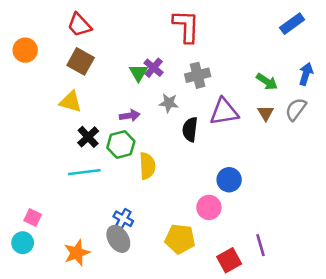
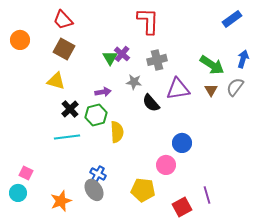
green arrow: (267, 82) -> (212, 65), size x1.4
black semicircle: (190, 129) -> (151, 103), turned -48

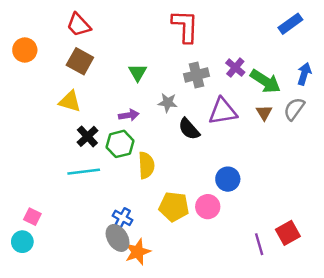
purple cross: (122, 54) -> (235, 68), moved
yellow pentagon: (143, 190) -> (174, 207), moved
orange star: (61, 201) -> (138, 252), moved
red square: (182, 207) -> (288, 233), moved

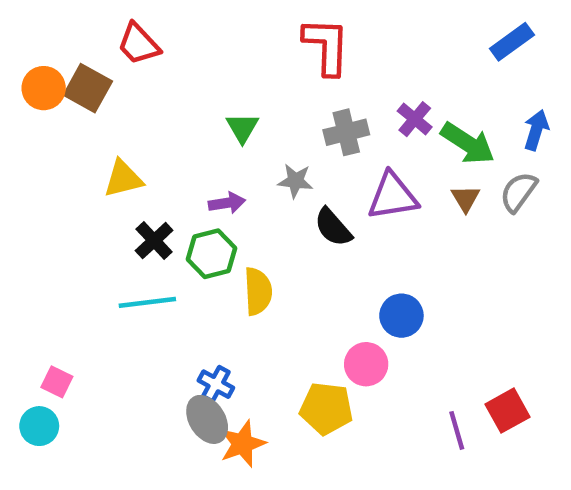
brown square: (80, 61) -> (88, 88), moved
yellow triangle: (70, 101) -> (123, 179), turned -30
yellow pentagon: (174, 207) -> (326, 408), moved

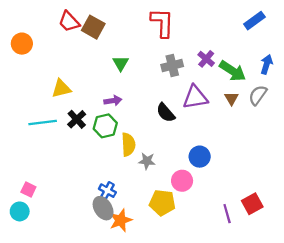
brown square: (88, 88) -> (93, 27), moved
gray star: (295, 181) -> (147, 161), moved
cyan line: (147, 302) -> (43, 123), moved

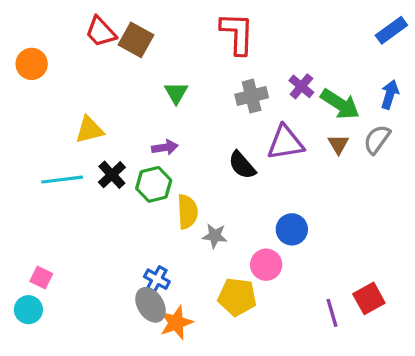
blue rectangle: (254, 21) -> (391, 30), moved

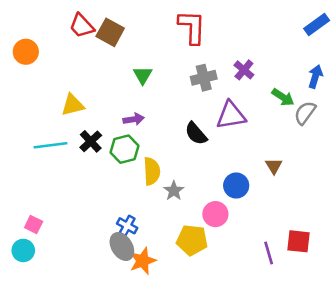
green arrow: (340, 104) -> (283, 97), moved, size x0.7
brown triangle: (338, 144) -> (274, 166), moved
gray star: (215, 236) -> (174, 191), turned 30
red square: (369, 298) -> (298, 241), turned 35

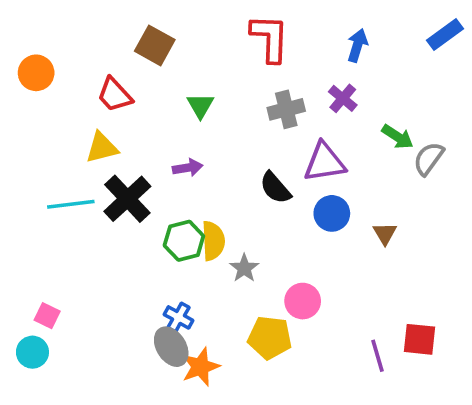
red trapezoid: (82, 26) -> (115, 95), moved
blue arrow: (315, 76) -> (357, 45), moved
black cross: (91, 141) -> (127, 199), size x1.5
green hexagon: (125, 149) -> (184, 241), moved
blue circle: (236, 186) -> (332, 213), moved

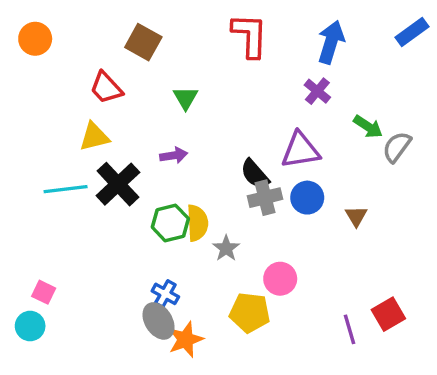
blue arrow: (357, 45) -> (331, 42), size x1.4
orange circle: (36, 73) -> (35, 39), moved
gray cross: (286, 109) -> (265, 198), moved
red square: (419, 339) -> (388, 314), turned -36

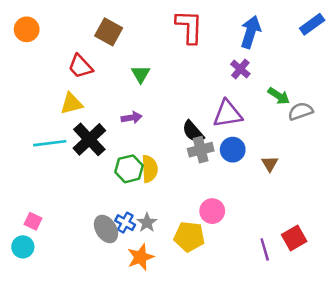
gray semicircle: (397, 147) -> (301, 111), turned 35
gray star: (226, 248) -> (147, 223), moved
gray ellipse: (159, 321) -> (106, 229), moved

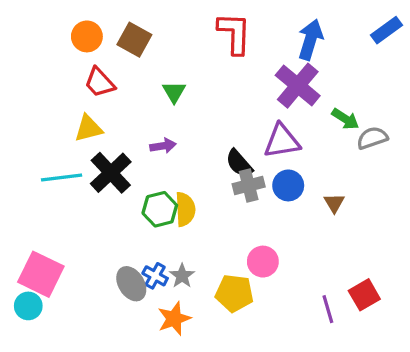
orange circle: (27, 29) -> (87, 36), moved
purple cross: (240, 69) -> (298, 86), size x1.8
pink square: (33, 221) -> (41, 274), size x2.0

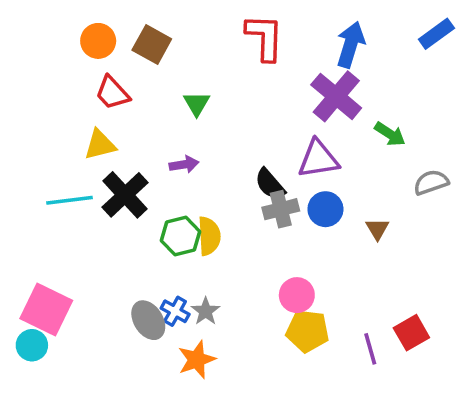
gray semicircle: (372, 138) -> (431, 182), moved
yellow pentagon: (234, 293) -> (308, 331), moved

